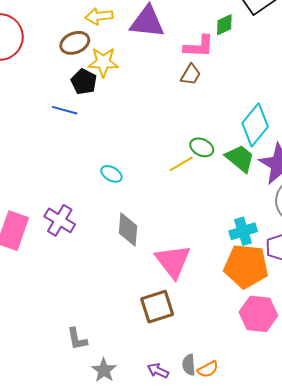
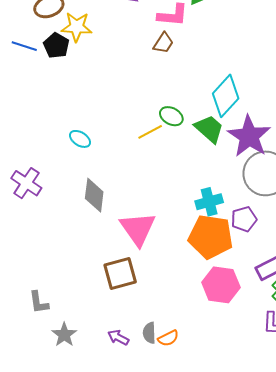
blue line: (65, 110) -> (24, 46), moved

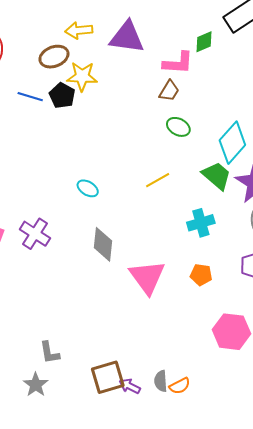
green ellipse: (171, 116) -> (178, 127), moved
cyan cross: (209, 202) -> (201, 223), moved
orange pentagon: (211, 237) -> (201, 275), moved, size x0.5
brown square: (120, 273) -> (108, 377), moved
gray star: (64, 335) -> (36, 385), moved

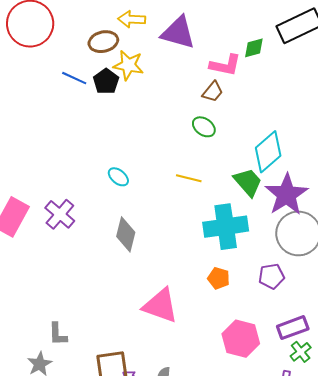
green ellipse: (178, 127) -> (204, 127), moved
yellow line: (158, 180) -> (189, 178), turned 35
cyan cross: (201, 223) -> (226, 227), size x1.6
pink triangle: (147, 277) -> (160, 306), moved, turned -42

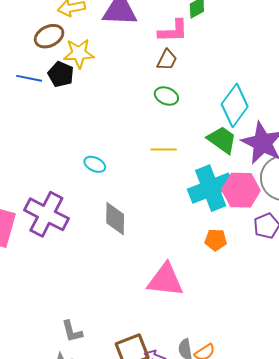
purple cross: (60, 214) -> (46, 214), size x1.4
pink hexagon: (241, 339) -> (241, 190), moved

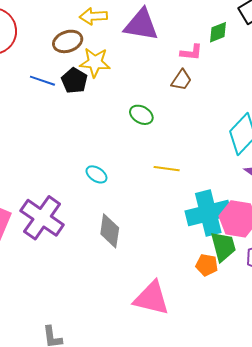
pink L-shape: (173, 31) -> (191, 52), size x0.7
green ellipse: (166, 96) -> (141, 115), moved
green trapezoid: (222, 140) -> (223, 246), moved, turned 32

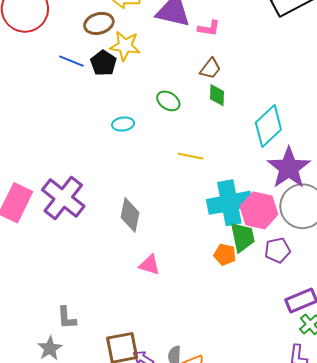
green diamond: (218, 32) -> (217, 95), moved, turned -70
pink L-shape: (191, 52) -> (209, 28), moved
cyan ellipse: (96, 174) -> (123, 124), moved, turned -45
pink triangle: (152, 298) -> (150, 265), moved, size x0.6

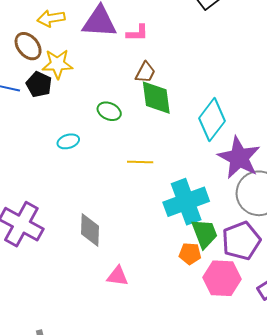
brown ellipse: (99, 23) -> (28, 46), turned 76
green diamond: (217, 95) -> (156, 98), size x1.6
pink hexagon: (259, 210) -> (222, 278), moved
purple pentagon: (277, 250) -> (241, 241), size x1.5

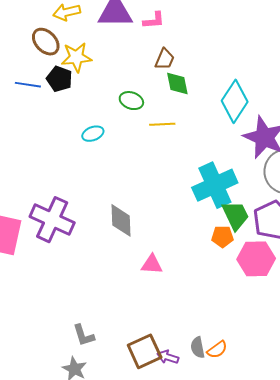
green diamond: (156, 98) -> (177, 84), size x0.7
yellow line: (140, 162) -> (162, 124), moved

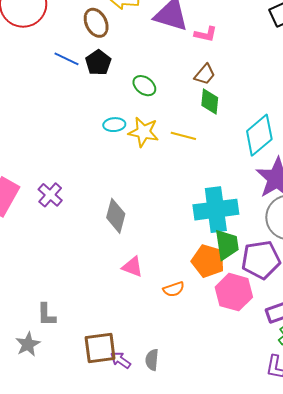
yellow star: (76, 57) -> (144, 132), moved
green ellipse: (131, 101) -> (144, 86), moved
purple cross: (52, 220) -> (50, 195), size x0.6
orange pentagon: (223, 237) -> (208, 261), size x1.5
orange semicircle: (217, 350) -> (174, 289), moved

